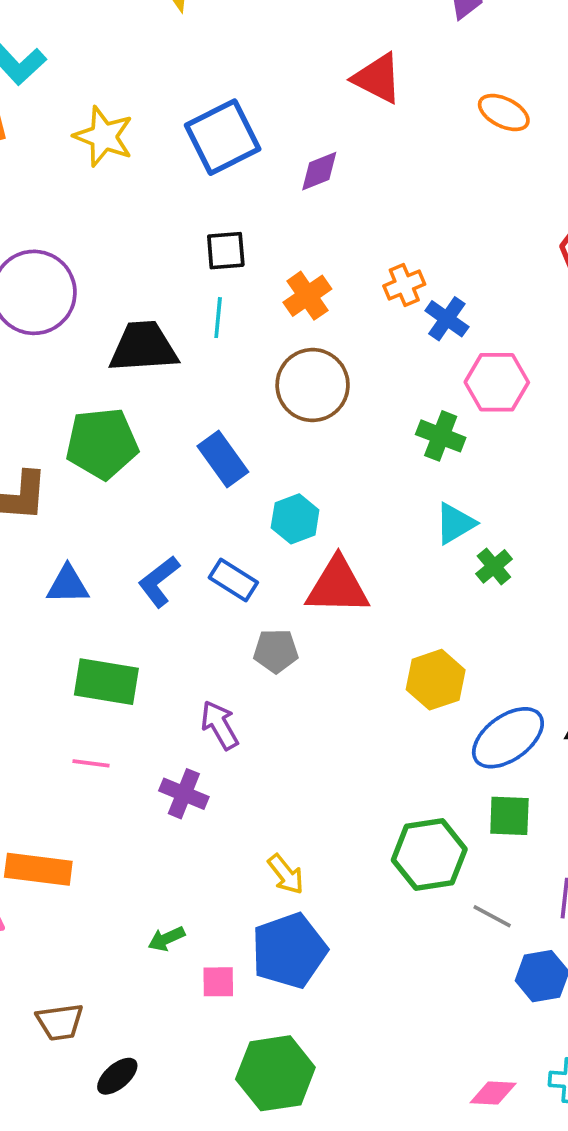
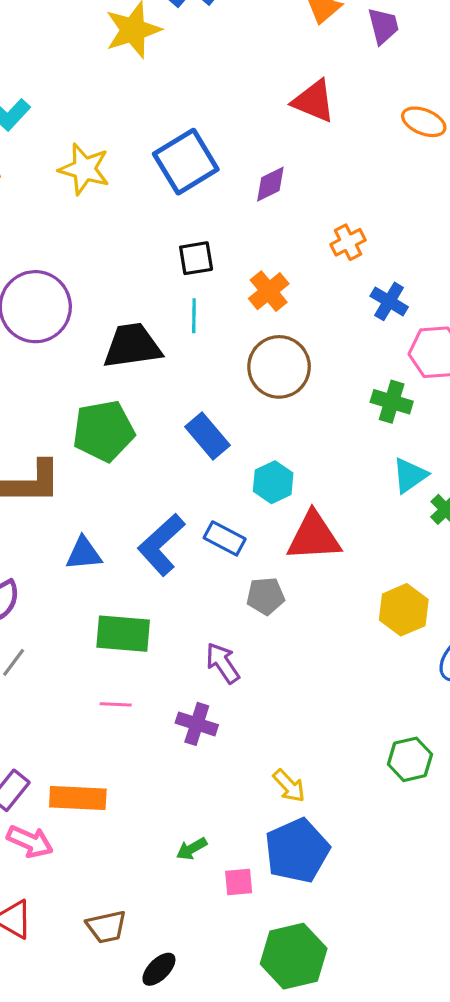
orange cross: (404, 285) -> (348, 242), moved
blue L-shape: (159, 581) -> (161, 545), size x1.4
green hexagon: (429, 855) -> (410, 759), size x0.7

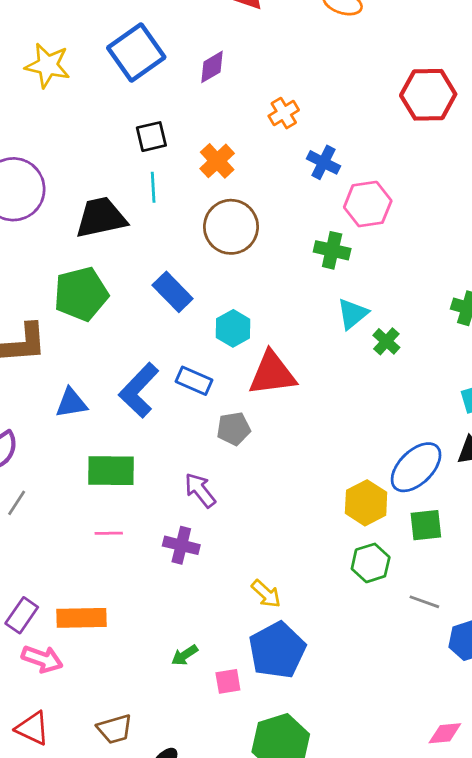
yellow hexagon: (404, 610) -> (366, 503), moved

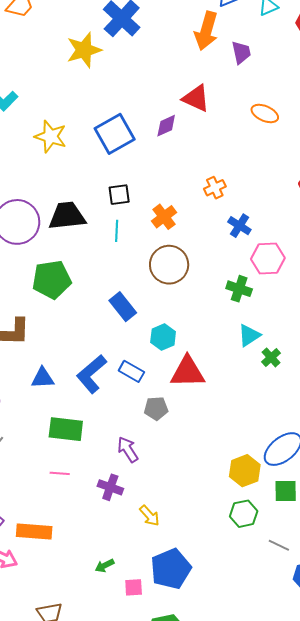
purple diamond: (212, 67) -> (166, 126), moved
black trapezoid: (101, 217) -> (67, 216), moved
green pentagon: (81, 294) -> (52, 280), moved
yellow arrow: (266, 594) -> (150, 516), moved

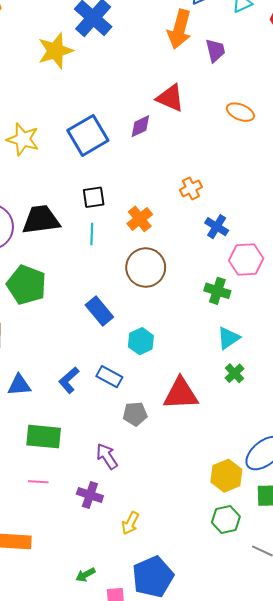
green pentagon: (52, 280) -> (26, 285), turned 30
green cross: (271, 357) -> (235, 373), moved
red triangle: (188, 372) -> (181, 394), moved
blue L-shape: (92, 374) -> (69, 380), size x0.7
yellow arrow: (150, 516) -> (130, 523), turned 70

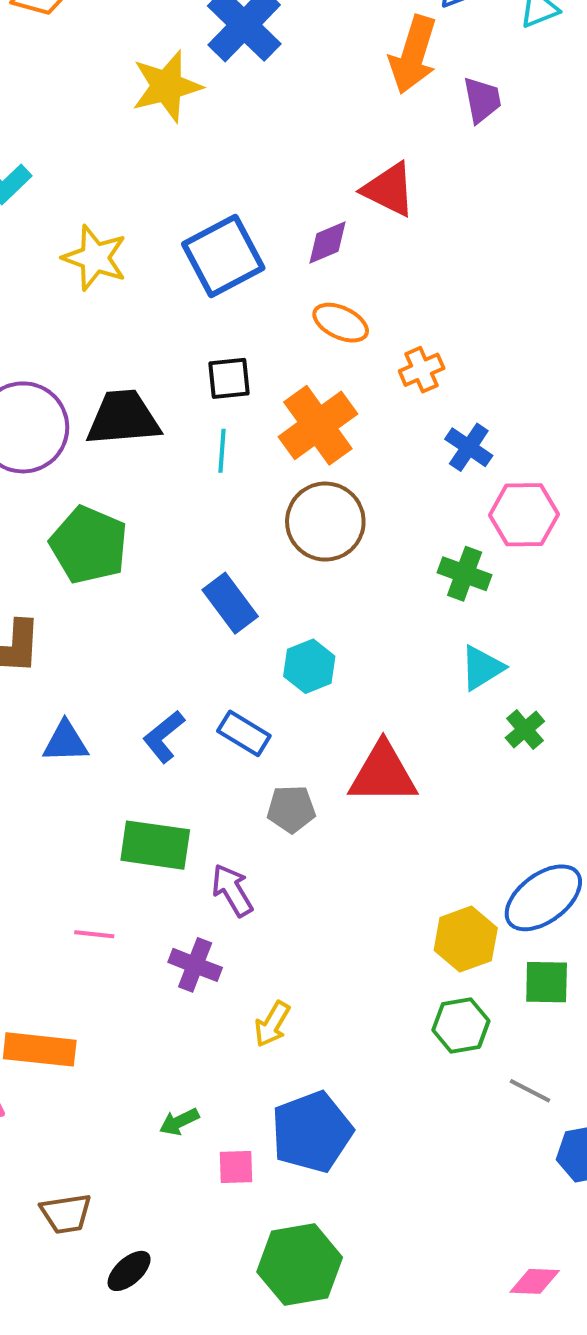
orange ellipse: (240, 112) -> (341, 323), moved
orange cross: (140, 219) -> (318, 425), size x1.5
green cross: (235, 373) -> (525, 730), moved
green rectangle: (44, 437) -> (155, 845), moved

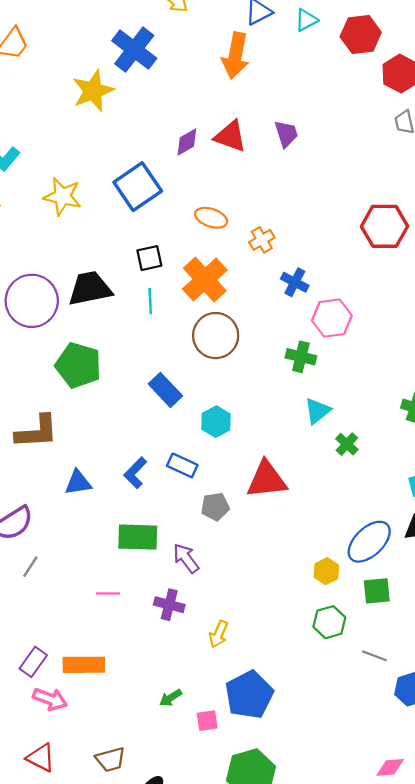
purple trapezoid: (482, 100) -> (286, 134), moved
purple diamond: (327, 243) -> (187, 142), moved
yellow hexagon: (466, 939) -> (326, 571), size x0.7

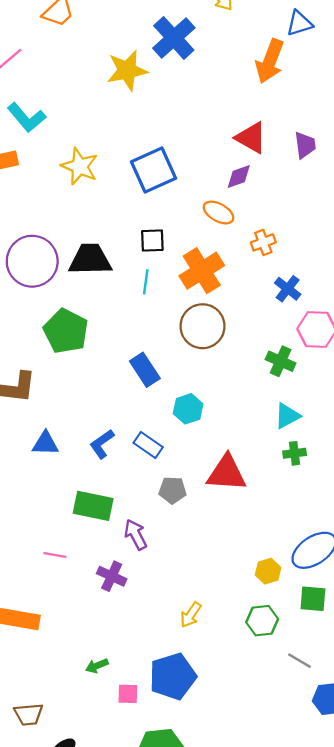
purple diamond: (187, 142) -> (239, 176), moved
green cross: (347, 444) -> (295, 453), moved, turned 30
yellow arrow: (219, 634) -> (191, 615), moved

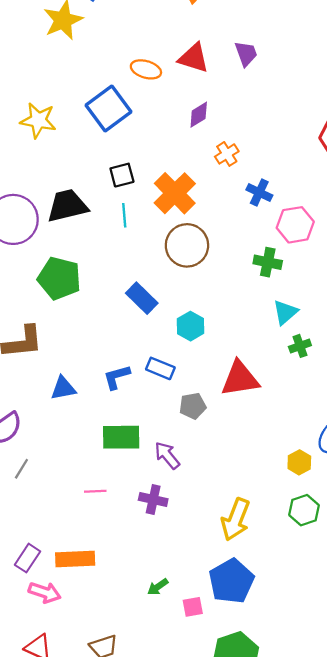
purple diamond: (239, 176) -> (199, 115), moved
orange ellipse: (218, 213) -> (146, 69), moved
blue L-shape: (102, 444) -> (117, 377), turned 32
yellow arrow: (191, 615) -> (236, 519), size x1.6

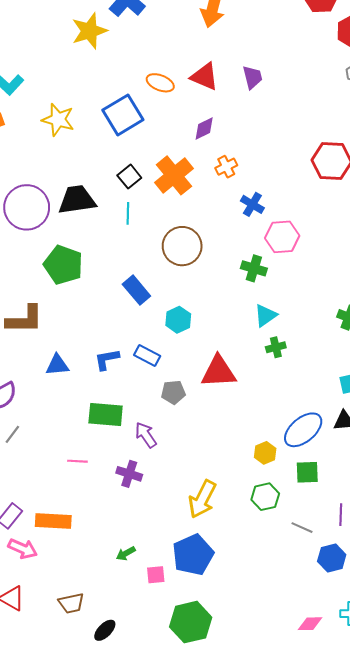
black square: (122, 175) -> (129, 177), turned -30
orange cross: (175, 193) -> (174, 175), moved

